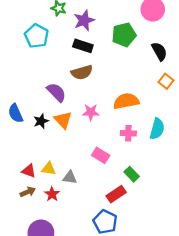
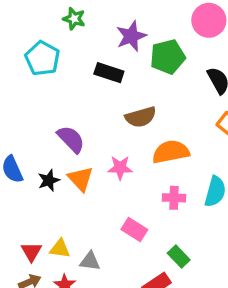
purple star: (84, 20) -> (131, 36), moved
brown semicircle: (82, 72) -> (141, 117), moved
red triangle: (29, 171) -> (31, 252), turned 40

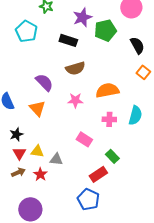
brown semicircle: (141, 117) -> (75, 68), moved
orange triangle: (80, 179) -> (37, 108), moved
black star: (49, 180) -> (16, 134), moved

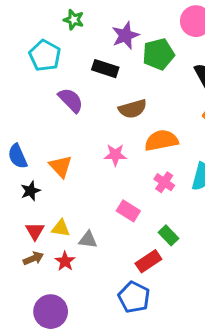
brown semicircle: (75, 68) -> (133, 109), moved
purple semicircle: (44, 82) -> (71, 100), moved
pink cross: (109, 119) -> (164, 182), turned 32
black star: (16, 134) -> (30, 191), moved

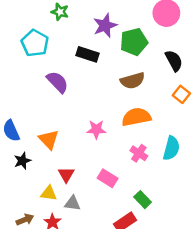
brown semicircle: (133, 109) -> (133, 81), moved
red triangle: (35, 231) -> (66, 175), moved

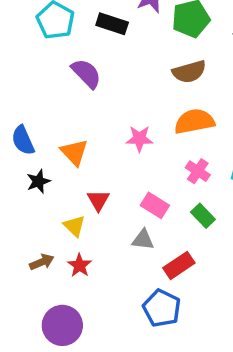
black rectangle: (87, 54) -> (112, 24), moved
yellow triangle: (49, 193) -> (74, 226), turned 36
green rectangle: (143, 200) -> (203, 216), moved
gray triangle: (72, 203) -> (143, 240), moved

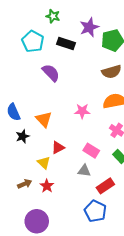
red triangle: (98, 200) -> (58, 148), turned 32

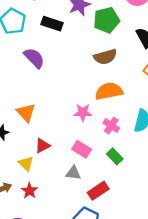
pink star: (82, 111) -> (83, 112), moved

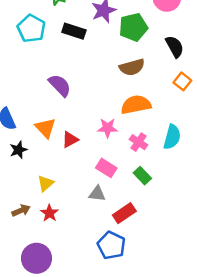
purple semicircle: (34, 58) -> (60, 85), moved
red triangle: (43, 146) -> (70, 140), moved
yellow triangle: (26, 163) -> (46, 183), turned 35

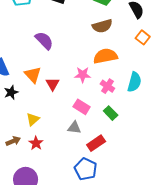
red triangle: (70, 140) -> (53, 84), turned -32

